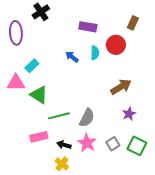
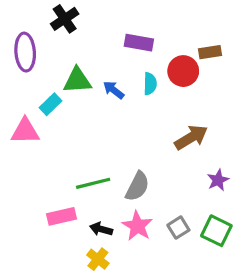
brown rectangle: (133, 23) -> (210, 52), moved, turned 56
green triangle: (39, 95) -> (77, 81), moved, turned -36
purple star: (129, 114) -> (218, 180), moved

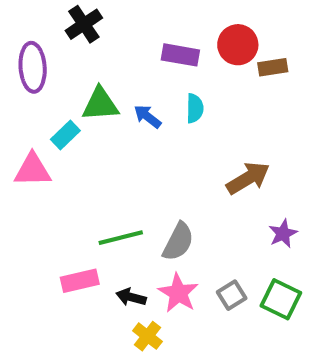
red circle: (183, 71) -> (238, 45), moved
yellow cross: (98, 259) -> (148, 336), moved

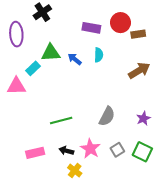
brown arrow: (248, 178) -> (139, 71), moved
gray semicircle: (178, 242) -> (107, 116), moved
pink rectangle: (80, 281) -> (35, 153), moved

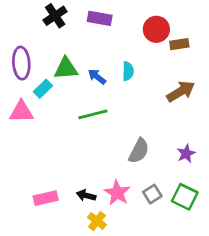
purple rectangle: (91, 28) -> (100, 18), moved
purple ellipse: (16, 34) -> (21, 63), moved
green line: (61, 120) -> (93, 114), moved

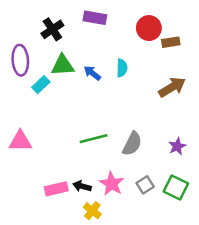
black cross: (55, 16) -> (52, 29), moved
pink triangle: (21, 112) -> (20, 141), moved
green line: (93, 114) -> (94, 139), moved
pink rectangle: (46, 198) -> (56, 189), moved

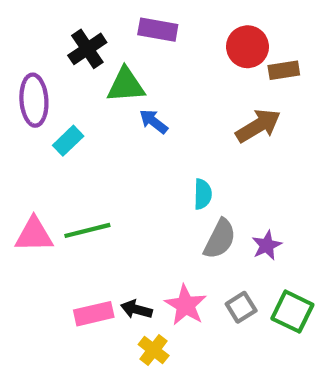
green triangle: (63, 65) -> (126, 85), moved
cyan semicircle: (122, 68) -> (203, 194), moved
brown arrow: (172, 87) -> (258, 126), moved
green line: (94, 139) -> (87, 230), moved
purple star: (177, 146) -> (267, 245), moved

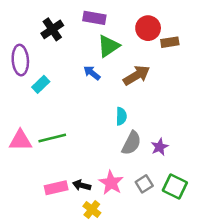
green triangle: (126, 85) -> (108, 46), moved, turned -30
brown arrow: (258, 126) -> (137, 75), moved

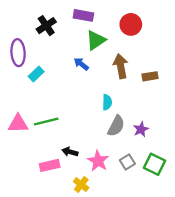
brown rectangle: (170, 42) -> (150, 76), moved
brown arrow: (137, 75) -> (121, 66), turned -70
black arrow: (82, 185) -> (70, 152), moved

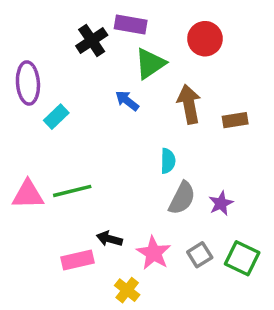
black cross: (46, 26) -> (92, 40), moved

